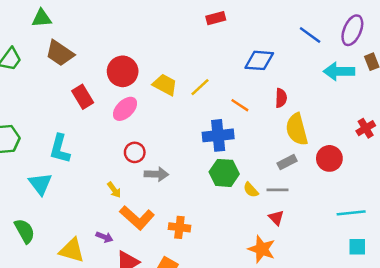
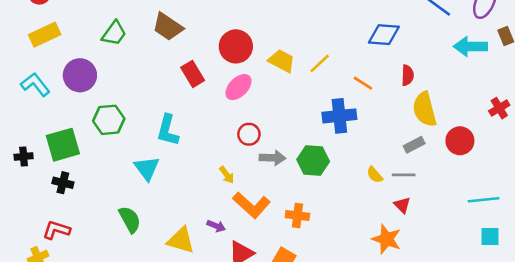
green hexagon: (224, 173) -> (313, 160), moved

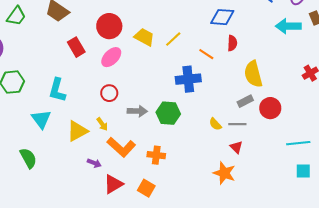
red semicircle: (408, 75) -> (232, 43), moved
red circle: (249, 134) -> (109, 93), moved
red circle: (460, 141) -> (270, 108), moved
yellow triangle: (181, 240) -> (77, 131), moved, turned -45

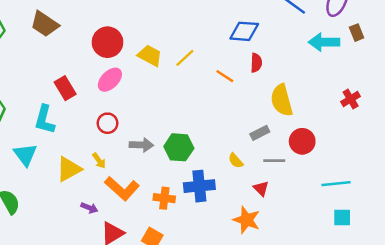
red rectangle: (76, 47) -> (65, 88), moved
blue cross: (188, 79) -> (199, 186), moved
gray rectangle: (245, 101) -> (260, 133), moved
gray line: (237, 124) -> (274, 161), moved

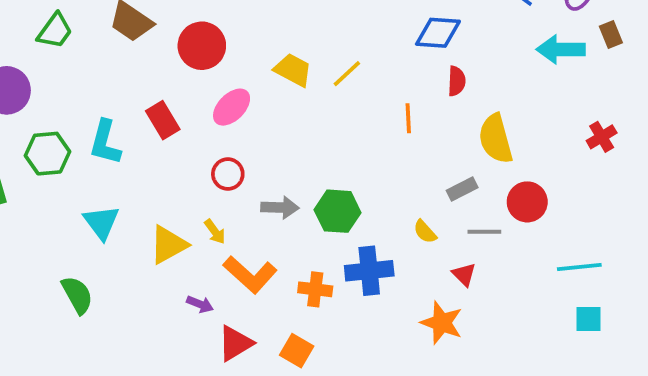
red circle: (108, 42) -> (202, 46), moved
orange line: (225, 76) -> (408, 118), moved, turned 54
cyan L-shape: (45, 120) -> (105, 142), moved

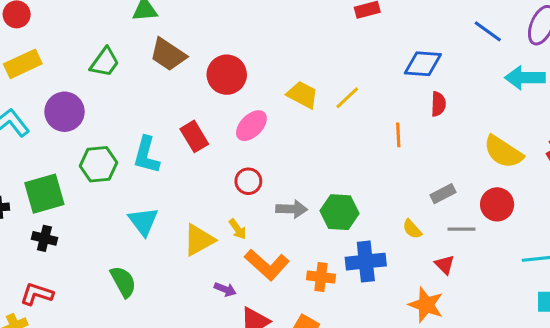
yellow semicircle: (496, 139) -> (503, 152), moved, turned -42

